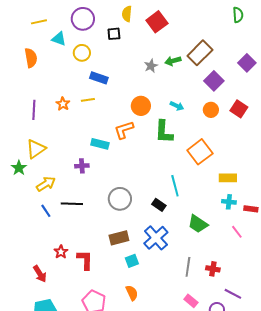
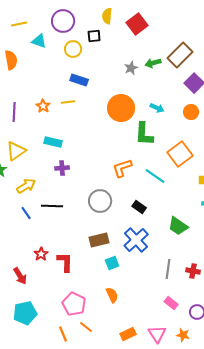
yellow circle: (82, 53) -> (73, 49), moved
orange circle: (141, 106) -> (121, 108), size x1.4
orange L-shape: (124, 130) -> (122, 168), moved
cyan rectangle: (100, 144) -> (53, 142), moved
cyan line: (175, 186) -> (155, 176), moved, turned -40

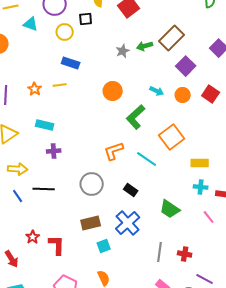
orange circle: (121, 108) -> (113, 91), size x0.7
cyan arrow: (157, 108) -> (157, 91), moved
green L-shape: (144, 134) -> (136, 117), turned 45
yellow arrow: (26, 186) -> (18, 169), turned 36

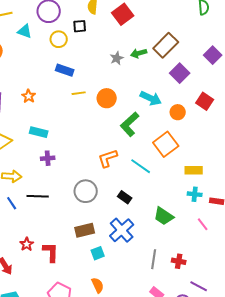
yellow line: (60, 85) -> (79, 93), moved
cyan arrow: (157, 91) -> (151, 98), size x1.5
orange circle: (183, 95) -> (178, 112), moved

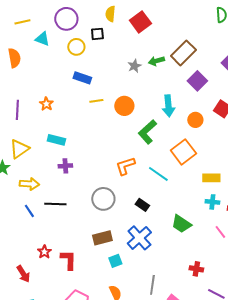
cyan arrow: (151, 98) -> (168, 106), turned 60
gray line: (154, 259) -> (152, 285), moved

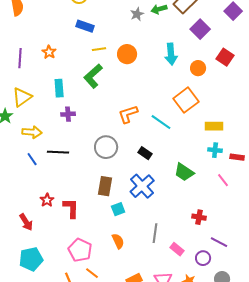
green L-shape: (147, 132) -> (93, 76), moved
cyan rectangle: (56, 140) -> (59, 88), turned 72
brown rectangle: (102, 238) -> (105, 186), turned -66

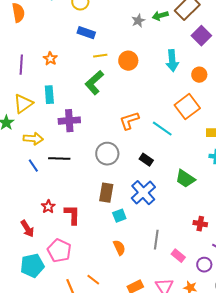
cyan rectangle: (59, 88) -> (49, 95), moved
purple cross: (68, 114) -> (69, 121), size x1.5
pink pentagon: (80, 250) -> (59, 251), moved

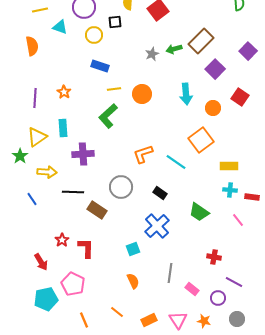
blue line: (33, 166) -> (32, 199), moved
brown rectangle: (106, 193) -> (97, 210), moved, turned -66
orange line: (93, 280) -> (117, 312), moved

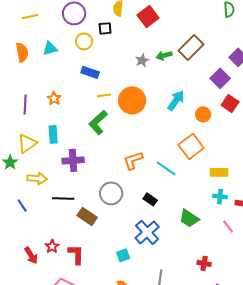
cyan triangle: (60, 27) -> (50, 48), moved, turned -35
purple square: (215, 69) -> (220, 78), moved
orange circle: (142, 94) -> (132, 100), size x1.4
cyan arrow: (186, 94) -> (176, 100), turned -140
red arrow: (41, 262) -> (31, 255), moved

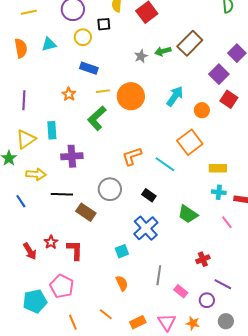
orange star: (54, 98) -> (69, 94), moved
red cross: (204, 263) -> (203, 259), turned -32

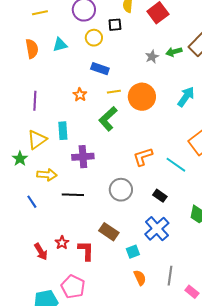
brown rectangle: (86, 212) -> (109, 232), moved
orange semicircle: (122, 283) -> (140, 278), moved

